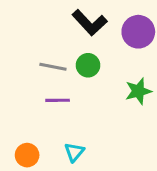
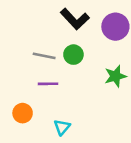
orange circle: (27, 155) -> (23, 113), moved

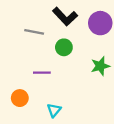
gray line: (44, 56) -> (34, 32), moved

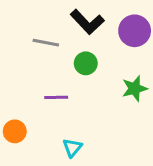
orange circle: (20, 98) -> (15, 131), moved

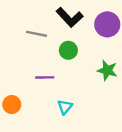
green star: (135, 88) -> (107, 70), turned 30
cyan triangle: (72, 148) -> (65, 107), moved

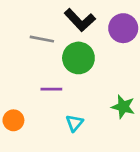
green circle: (68, 50) -> (78, 58), size x1.5
green star: (107, 70) -> (123, 107), moved

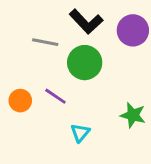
purple line: (51, 89) -> (55, 96), turned 35
orange circle: (13, 120) -> (20, 101), moved

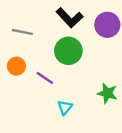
gray line: (45, 42) -> (22, 32), moved
orange circle: (20, 101) -> (16, 66), moved

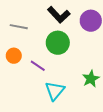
green star: (107, 93) -> (91, 79), turned 30
cyan triangle: (65, 107) -> (55, 91), size x1.5

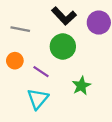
green star: (91, 79) -> (81, 86), moved
cyan triangle: (55, 91) -> (38, 99), moved

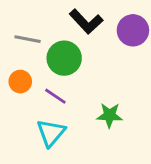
green circle: (63, 47) -> (64, 58), moved
green star: (81, 86) -> (110, 115), turned 30

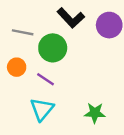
green star: (110, 115) -> (95, 113), moved

